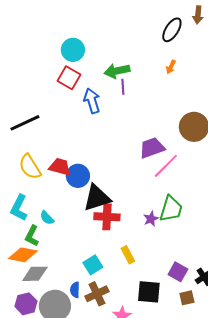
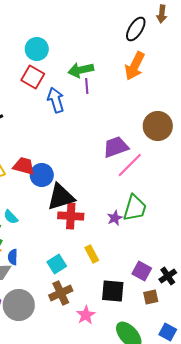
orange arrow: (171, 67) -> (135, 66), size x2.0
blue semicircle: (75, 290) -> (13, 257), moved

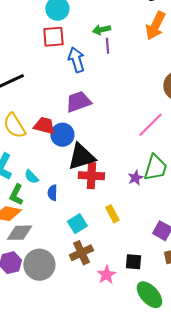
green arrow: (81, 70) -> (101, 30), size x0.7
red square: (33, 77) -> (53, 37), turned -35
purple trapezoid: (116, 147) -> (78, 102), moved
blue semicircle: (13, 257) -> (52, 193), moved
black square: (113, 291) -> (133, 262), moved, size x0.7

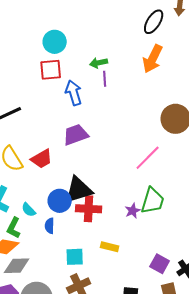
red trapezoid: (44, 126) -> (42, 159), turned 135
blue circle: (62, 135) -> (60, 201), moved
yellow rectangle: (112, 214) -> (110, 247), turned -48
cyan square: (77, 224) -> (75, 257), turned 30

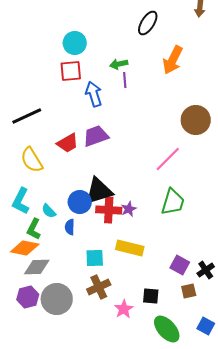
black ellipse: (154, 22) -> (148, 23), moved
red trapezoid: (42, 159) -> (68, 143), moved
purple star: (133, 211) -> (129, 209), moved
yellow rectangle: (110, 247) -> (130, 248), size x1.5

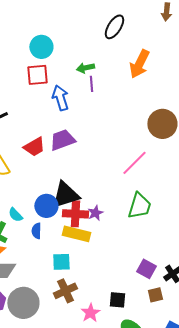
yellow rectangle: (130, 248) -> (76, 234), moved

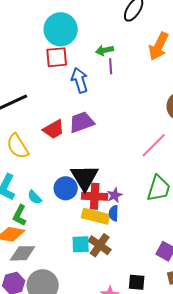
cyan circle: (41, 47) -> (61, 29), size x1.4
black triangle: (65, 195) -> (85, 177), turned -44
blue semicircle: (36, 231) -> (114, 213), moved
brown cross: (65, 291) -> (100, 245), moved, turned -30

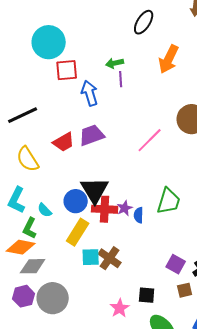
cyan circle: (61, 29) -> (49, 42), moved
pink line: (154, 145) -> (150, 140), moved
blue semicircle: (114, 213) -> (139, 215), moved
yellow rectangle: (96, 216) -> (78, 232), moved, turned -72

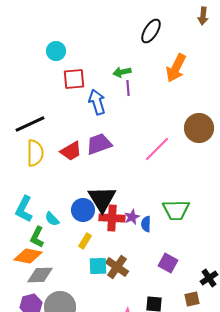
cyan circle: (49, 42) -> (56, 51), size x0.6
yellow semicircle: (28, 159) -> (35, 153), moved, turned -148
green trapezoid: (169, 201) -> (176, 210), turned 72
yellow rectangle: (78, 232) -> (85, 241), size x0.6
purple square: (176, 264) -> (168, 263), moved

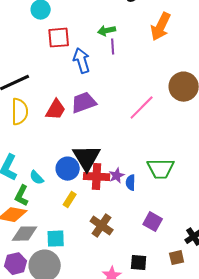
red trapezoid: (71, 151) -> (56, 110), turned -30
cyan square: (98, 266) -> (56, 239), moved

